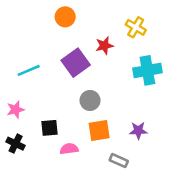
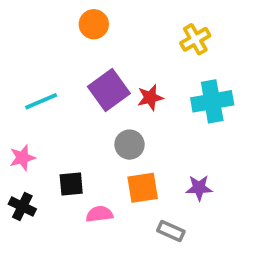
yellow cross: (136, 27) -> (195, 39), turned 30
red star: (104, 46) -> (150, 98), moved

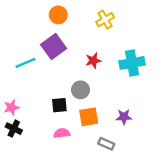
yellow cross: (195, 39) -> (105, 20), moved
purple square: (109, 90) -> (54, 47), moved
pink star: (22, 158) -> (11, 107), moved
black square: (71, 184) -> (59, 105), moved

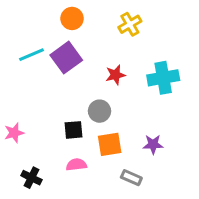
cyan line: (25, 63) -> (31, 55), moved
black cross: (14, 129) -> (31, 178), moved

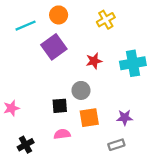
cyan line: (31, 55) -> (26, 26), moved
black cross: (31, 178) -> (26, 145), turned 35
gray rectangle: (131, 178) -> (116, 145), moved, turned -42

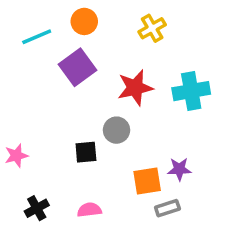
red star: (94, 61) -> (135, 88), size x1.5
orange square: (89, 118) -> (147, 181), moved
pink semicircle: (62, 134) -> (89, 210), moved

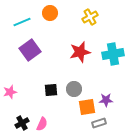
purple square: (77, 67) -> (30, 50), moved
gray circle: (116, 130) -> (74, 89), moved
pink semicircle: (89, 210) -> (42, 124), moved, turned 120

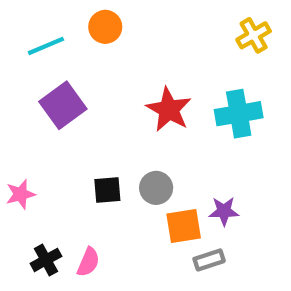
yellow cross: (90, 17) -> (254, 35), moved
red star: (80, 52) -> (169, 109), turned -30

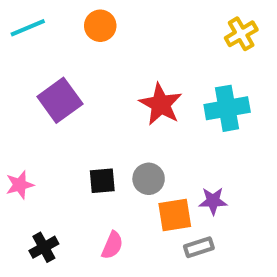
cyan line: (46, 46) -> (28, 28), moved
pink semicircle: (88, 262) -> (112, 245), moved

